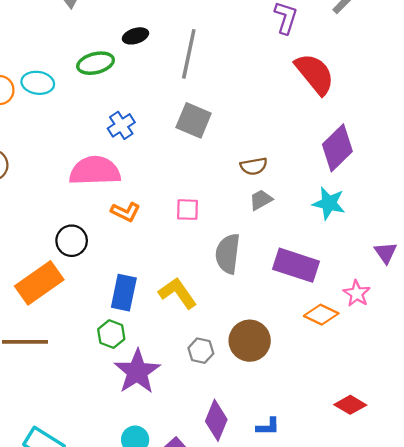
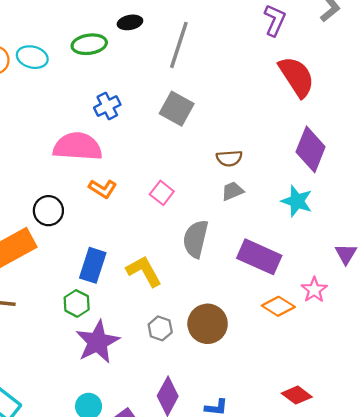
purple diamond: (337, 148) -> (311, 149), turned -30
pink square: (187, 210) -> (162, 193), turned 30

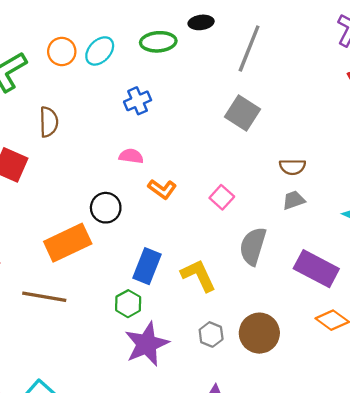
cyan ellipse: (32, 57) -> (100, 51), turned -64
blue cross: (107, 106) -> (138, 101), moved
pink semicircle: (78, 147) -> (131, 156), moved, size x0.5

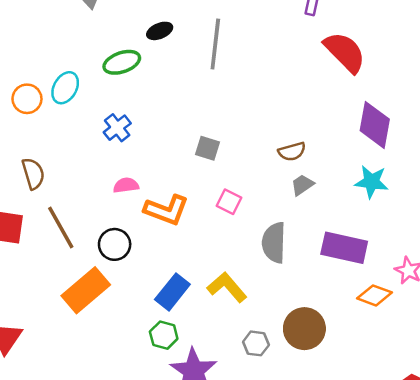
gray square: (243, 113) -> (207, 148), moved, size x0.7
orange L-shape: (162, 189) -> (166, 210), size x1.5
blue rectangle: (147, 266) -> (172, 292), turned 32
brown line: (44, 297) -> (61, 228), moved, turned 66

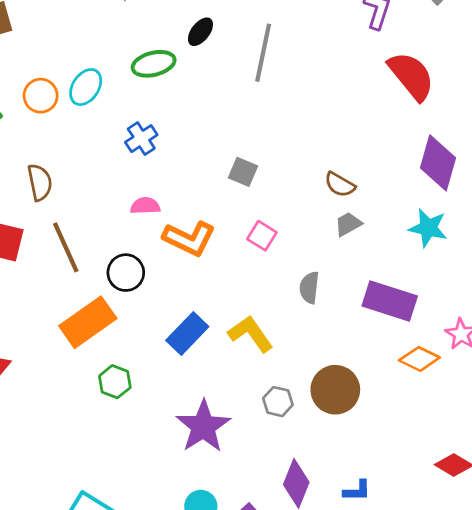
black ellipse: (160, 31) -> (200, 32), turned -35
brown semicircle: (292, 151) -> (340, 185), turned 40
gray semicircle: (274, 243) -> (309, 288), size x0.7
green hexagon: (164, 335) -> (115, 382), moved

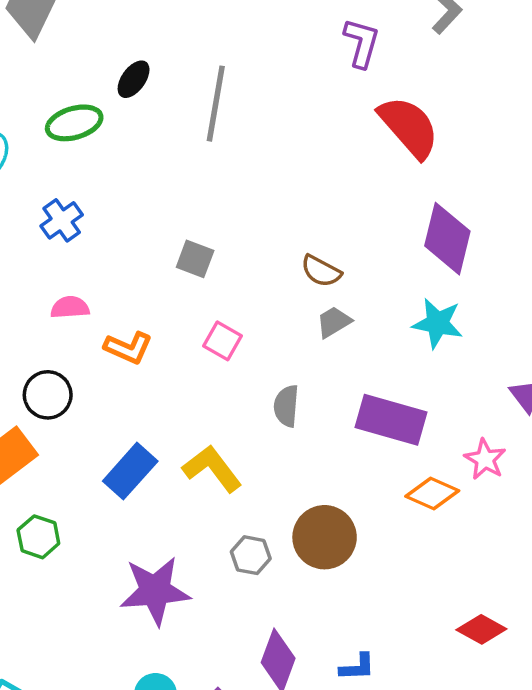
orange L-shape: (189, 239) -> (128, 348), size x0.7
purple star: (203, 426) -> (155, 591), turned 30

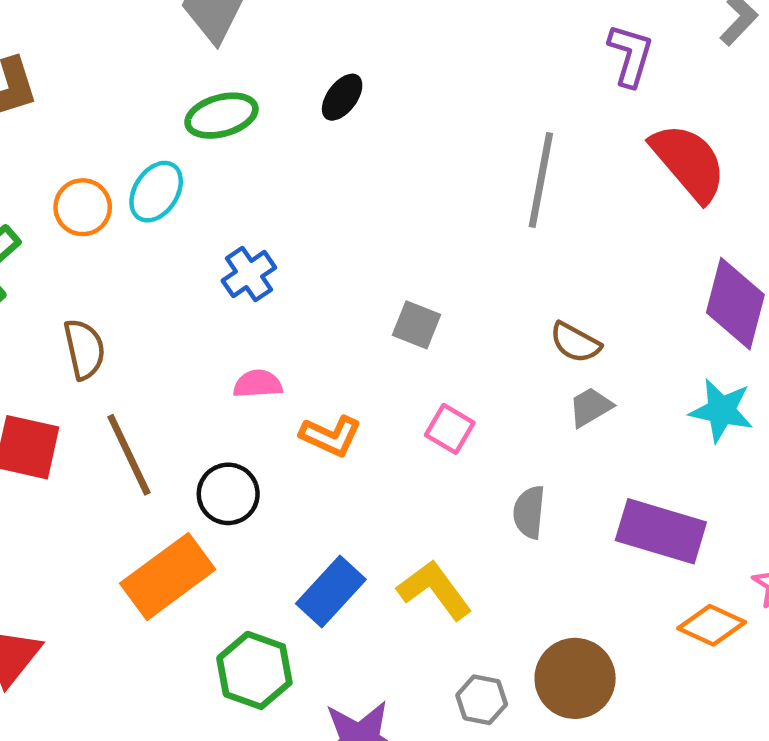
gray line: (216, 104) -> (541, 180), moved
green ellipse: (74, 123) -> (221, 116), moved
green hexagon: (38, 537) -> (254, 670), moved, size x1.4

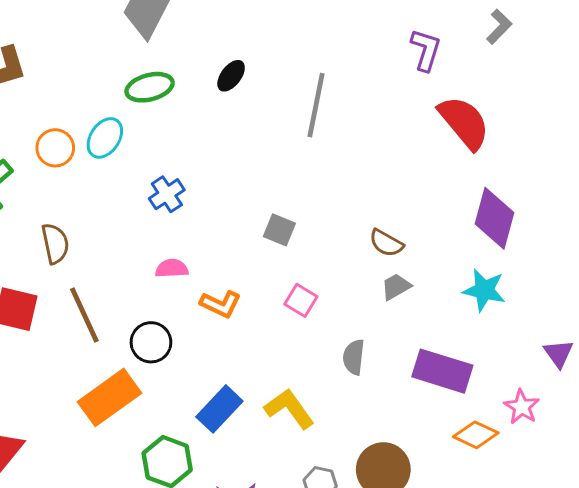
gray line: (541, 180) -> (316, 105), moved

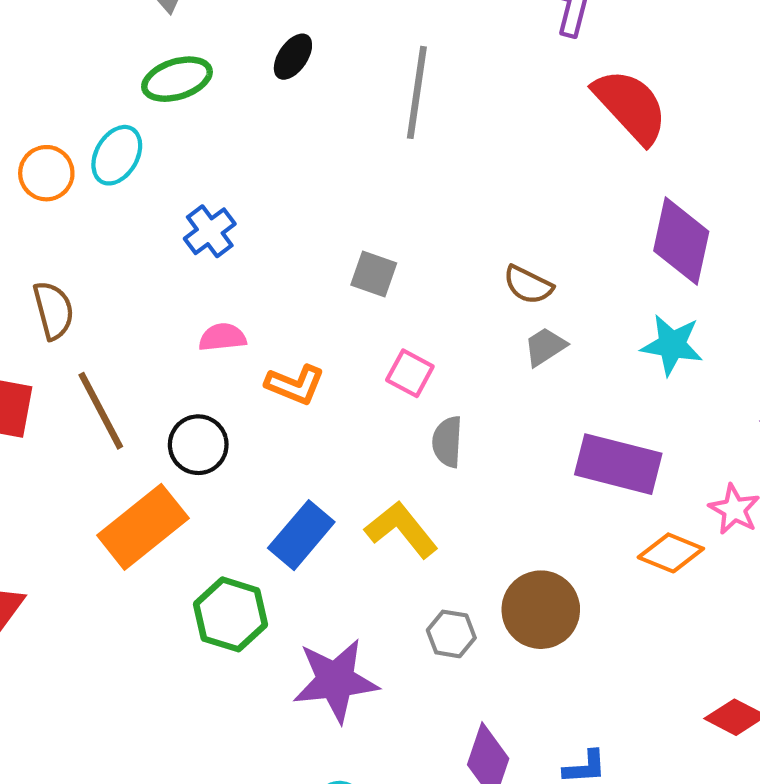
gray semicircle: (354, 357) -> (447, 442), moved

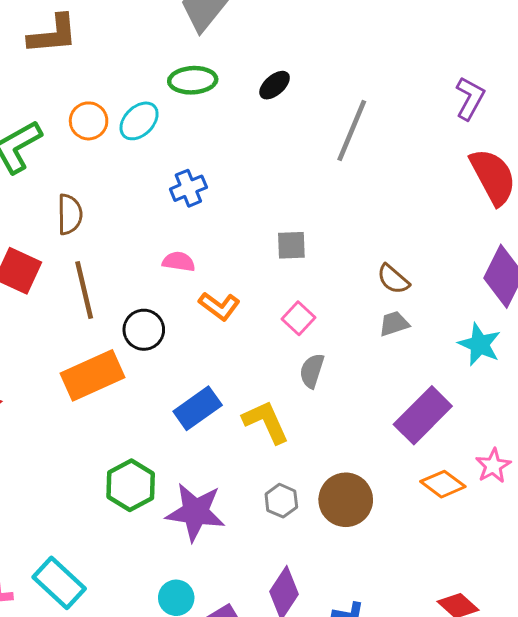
gray square: (374, 274) -> (291, 245), turned -36
purple rectangle: (618, 464) -> (423, 415), turned -74
green hexagon: (230, 614) -> (131, 485), moved

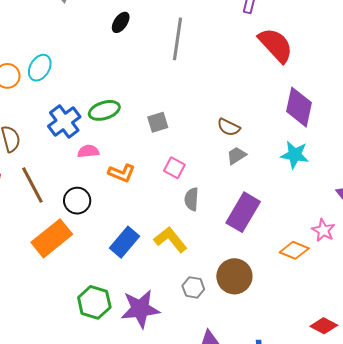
green ellipse: (193, 80) -> (104, 110), moved
blue cross: (188, 188) -> (64, 121), moved, size x1.4
purple rectangle: (423, 415) -> (243, 212), moved

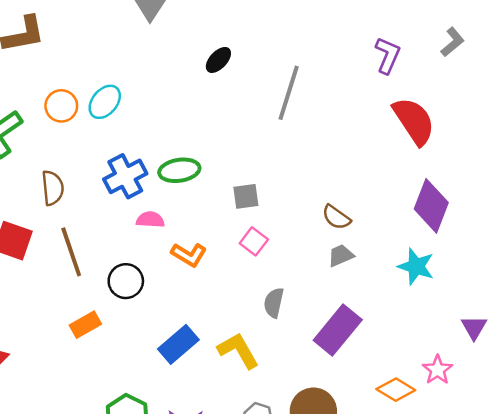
pink square: (174, 168) -> (254, 241), moved
orange rectangle: (52, 238) -> (85, 325), size x0.6

